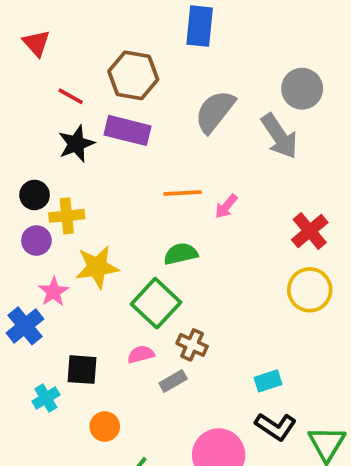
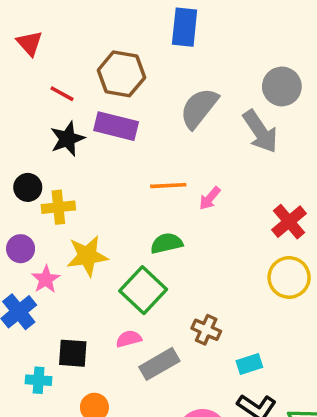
purple circle: (36, 241) -> (21, 249), moved
brown cross: (192, 345) -> (206, 330), moved
gray rectangle: (173, 381) -> (159, 364), size x1.5
cyan cross: (46, 398) -> (39, 380), turned 35

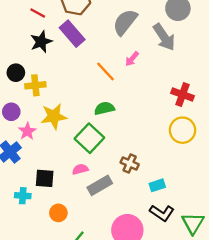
purple rectangle: (116, 126) -> (72, 34), turned 35
orange line: (168, 186) -> (105, 72), turned 50
pink arrow: (210, 198) -> (132, 59), moved
red cross: (289, 222) -> (183, 95), turned -30

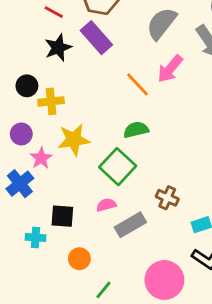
pink arrow: (132, 59) -> (170, 69), size x1.5

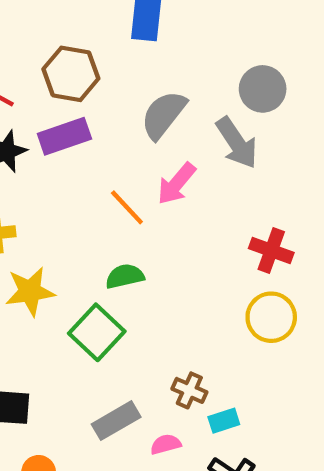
purple rectangle: (96, 38) -> (64, 136), turned -68
brown cross: (167, 198) -> (189, 390), moved
pink semicircle: (106, 205) -> (166, 444), moved

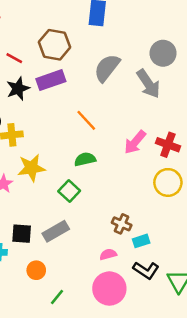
pink arrow: (176, 184) -> (135, 142), moved
green square: (97, 332) -> (69, 191), size x0.7
gray rectangle: (116, 421) -> (56, 231), moved

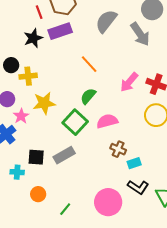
red line: (14, 58) -> (39, 12), moved, turned 40
green semicircle: (85, 159) -> (88, 96), turned -36
green square: (69, 191) -> (75, 122), size x1.4
pink semicircle: (108, 254) -> (107, 121), moved, size x1.5
orange circle: (36, 270) -> (38, 194), moved

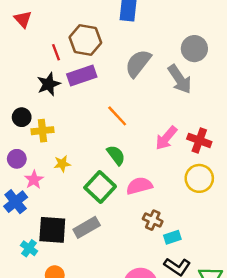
green semicircle: (88, 96) -> (116, 155), turned 102
yellow star: (44, 103) -> (62, 164), size x0.6
black square: (36, 157) -> (52, 230), size x1.4
cyan cross: (17, 172) -> (29, 248), turned 32

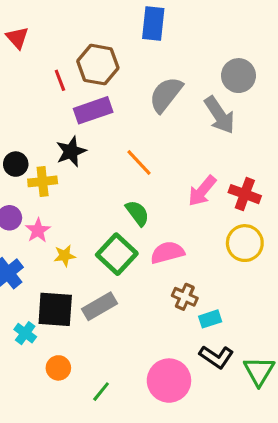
black star: (49, 84) -> (71, 151), moved
yellow star: (62, 164) -> (65, 256), moved
pink star: (34, 180) -> (38, 230), moved

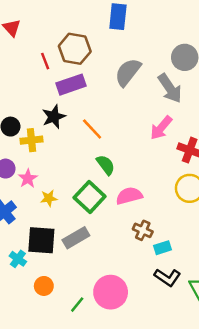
orange line: (139, 162) -> (92, 129), moved
pink arrow: (202, 191) -> (161, 128), moved
pink circle: (169, 381) -> (111, 292), moved

